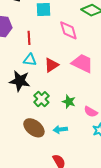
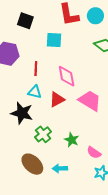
pink diamond: (68, 30) -> (67, 76), moved

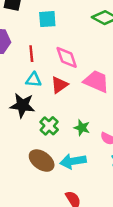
cyan arrow: (60, 168) -> (73, 161), size x1.5

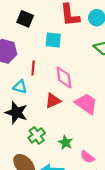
cyan triangle: (34, 80) -> (20, 87), moved

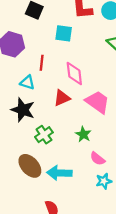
green star: (66, 143) -> (83, 134), moved

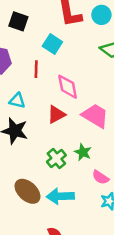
cyan square: (64, 33) -> (52, 44), turned 30
red line: (42, 63) -> (36, 69), moved
green cross: (44, 135) -> (56, 158), moved

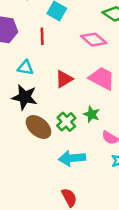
pink diamond: (68, 87) -> (94, 40), moved, turned -35
brown ellipse: (27, 191) -> (38, 127), moved

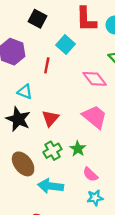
red triangle: (64, 79) -> (50, 118), moved, turned -30
brown ellipse: (38, 127) -> (23, 164), moved

